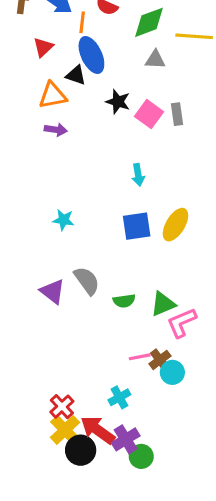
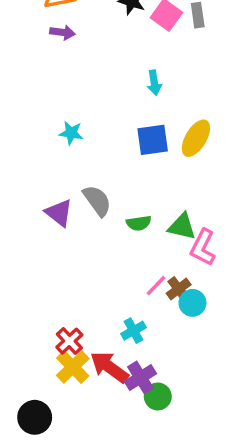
green triangle: (163, 304) -> (182, 227), turned 36
pink L-shape: (182, 323) -> (203, 247), turned -40
pink line: (140, 357) -> (156, 286), turned -35
black circle: (81, 450) -> (35, 417), moved

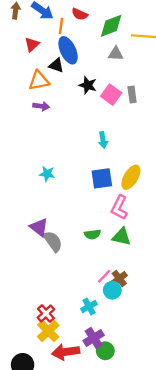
gray semicircle: (97, 201) -> (53, 241), moved
pink L-shape: (203, 247) -> (119, 208), moved
cyan circle: (192, 303) -> (112, 290), moved
red arrow: (109, 367) -> (66, 352), moved, turned -44

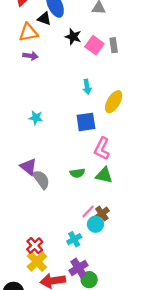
yellow ellipse: (131, 177) -> (114, 102), moved

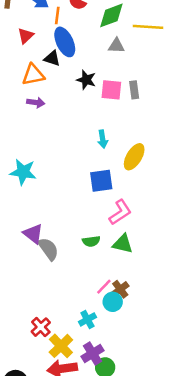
pink square: (94, 45) -> (111, 90), turned -30
cyan star: (36, 118) -> (23, 172), moved, size x1.5
pink L-shape: (102, 149) -> (120, 212), turned -150
yellow cross: (37, 262) -> (61, 346), moved

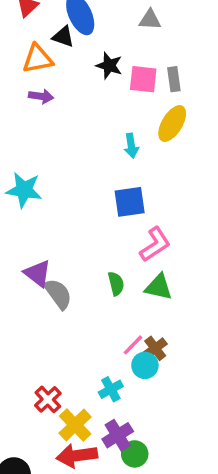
yellow ellipse: (134, 157) -> (172, 124), moved
green semicircle: (91, 241) -> (116, 284), turned -96

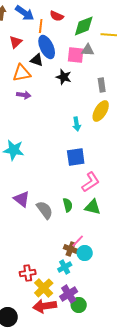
pink square: (143, 79) -> (76, 55), moved
gray semicircle: (58, 294) -> (45, 210), moved
brown cross: (155, 348) -> (71, 249), moved, turned -32
red cross: (48, 399) -> (28, 273), turned 35

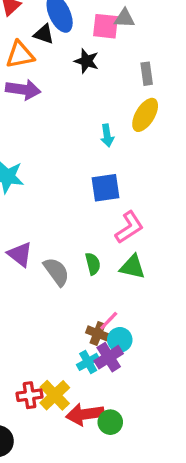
purple arrow: (24, 95) -> (23, 90), size x1.5
red cross: (28, 273) -> (29, 395), moved
purple cross: (69, 294) -> (109, 357), moved
red arrow: (45, 306) -> (85, 414), moved

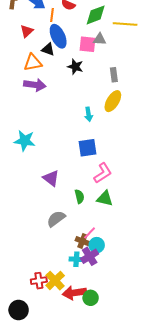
purple triangle: (20, 254) -> (51, 178), moved
gray semicircle: (56, 272) -> (56, 219), moved, turned -90
cyan cross: (88, 362) -> (76, 259), turned 32

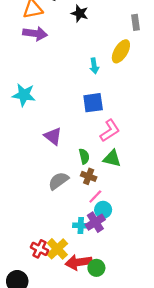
gray rectangle: (114, 75) -> (135, 22), moved
brown cross: (82, 241) -> (89, 176), moved
red cross: (39, 281) -> (39, 249), turned 35

